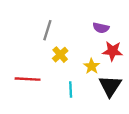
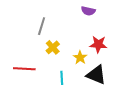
purple semicircle: (101, 28) -> (88, 11), moved
black triangle: (110, 86) -> (96, 75), turned -40

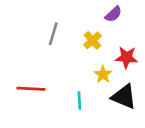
purple semicircle: (88, 11) -> (113, 14), turned -56
yellow cross: (53, 47) -> (92, 40), moved

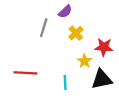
purple semicircle: (113, 14) -> (65, 12), moved
black triangle: (124, 97) -> (102, 79), turned -35

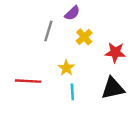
yellow star: (85, 61) -> (66, 68), moved

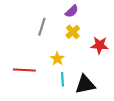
purple semicircle: (72, 13) -> (72, 11), moved
black triangle: (113, 88) -> (85, 84), moved

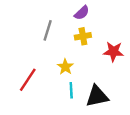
yellow cross: (73, 32) -> (83, 36), turned 32
red line: (24, 70) -> (28, 80), turned -60

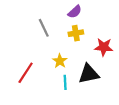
gray line: (48, 30) -> (44, 28), turned -42
black triangle: (97, 96) -> (89, 74), moved

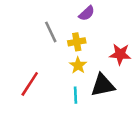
yellow cross: (76, 33) -> (77, 42), moved
yellow star: (60, 61) -> (78, 65), moved

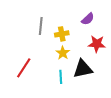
purple semicircle: (87, 13) -> (88, 19), moved
gray line: (51, 32) -> (41, 26), turned 30

